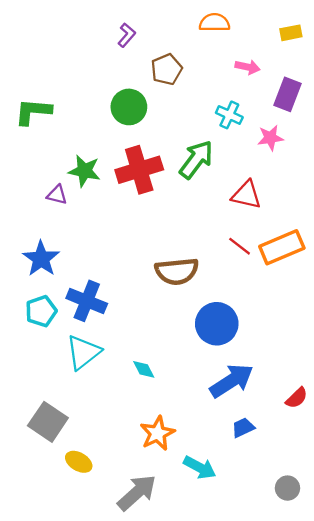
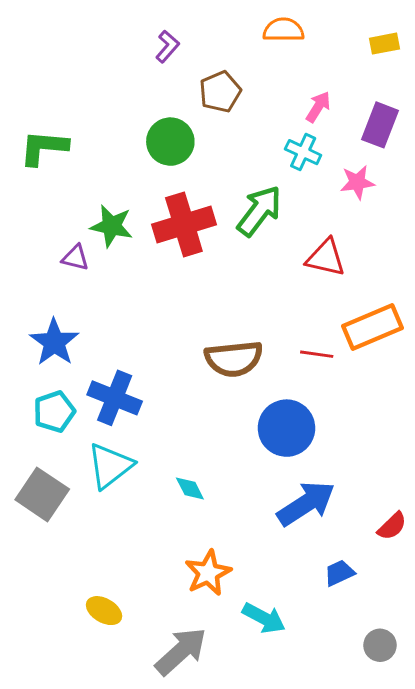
pink arrow: (248, 67) -> (318, 107), moved, turned -70
red line: (240, 246) -> (317, 354), moved, turned -30
gray square: (48, 422) -> (42, 494), moved
blue trapezoid: (243, 428) -> (339, 573), moved

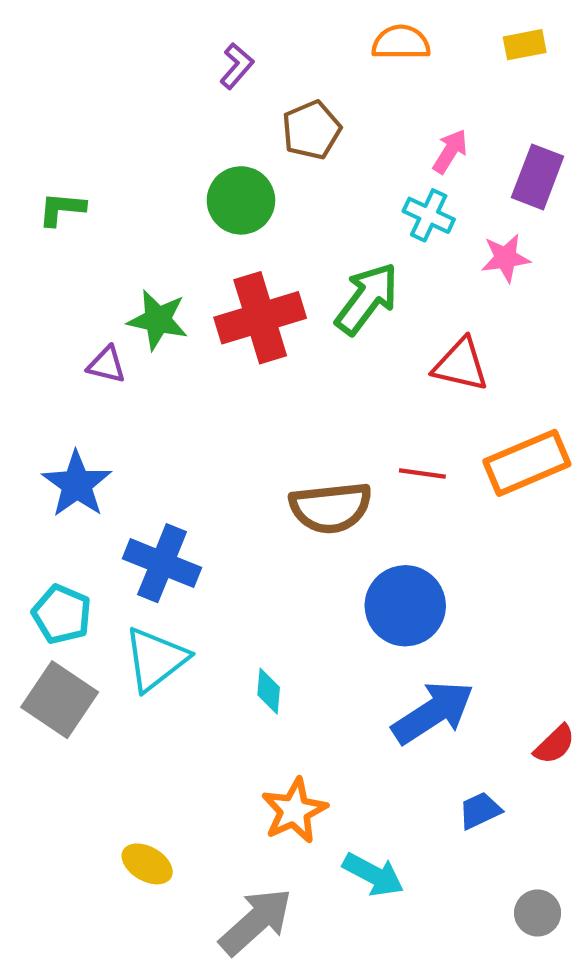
yellow rectangle: (385, 44) -> (525, 45), moved
green L-shape: (44, 148) -> (62, 209), size x0.7
red line: (317, 354) -> (422, 473), moved
cyan pentagon: (54, 412) -> (62, 614), moved, turned -30
cyan diamond: (190, 488) -> (269, 691), turned 32

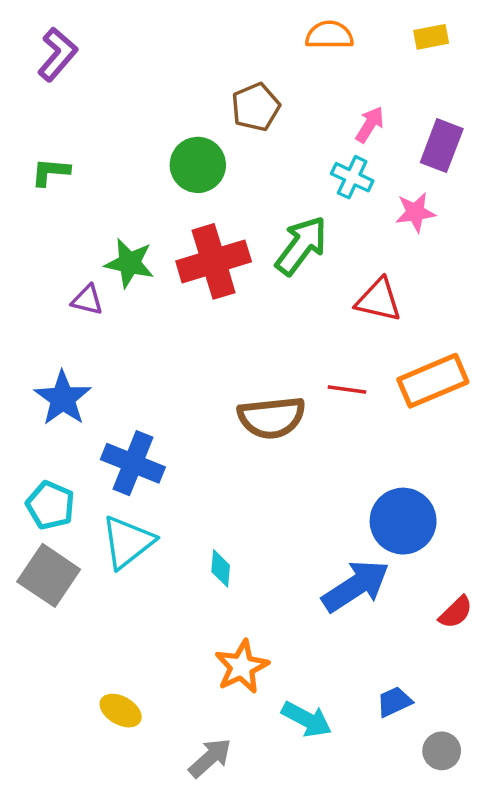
purple L-shape: (237, 66) -> (57, 54), moved, size x1.4
blue circle: (405, 606) -> (403, 521), moved
blue trapezoid: (480, 811) -> (394, 702), moved
gray arrow: (256, 922) -> (210, 758), size x0.7

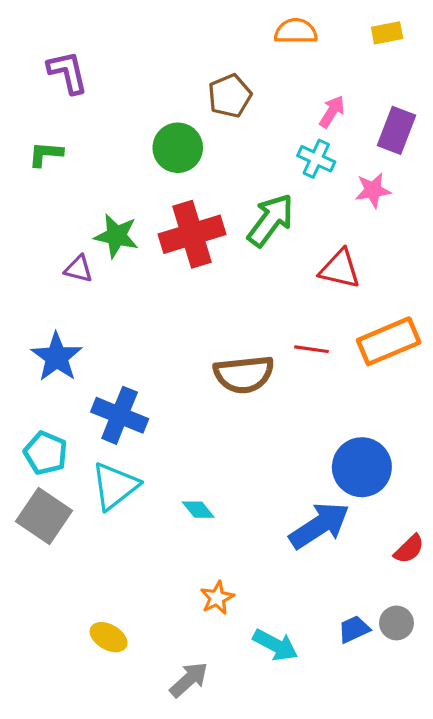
purple L-shape: (57, 54) -> (68, 72), moved, turned -54
cyan diamond: (221, 568) -> (198, 510), turned -44
orange star: (242, 667) -> (217, 598), size x0.7
gray circle: (442, 751) -> (396, 623), moved

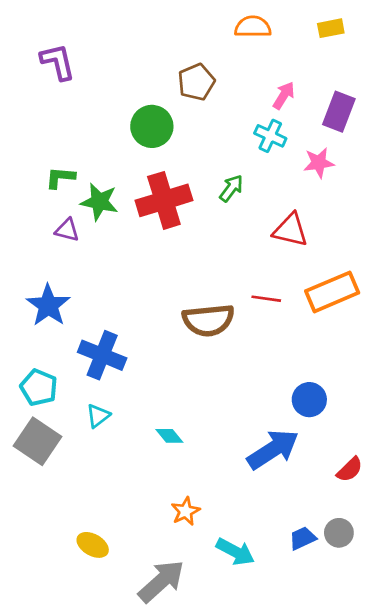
green L-shape: (46, 154) -> (60, 178), moved
green arrow: (271, 220) -> (231, 188), size x0.6
blue circle: (362, 467) -> (309, 400), size x0.7
cyan triangle: (115, 486) -> (98, 416), size x0.6
gray arrow: (189, 680) -> (161, 581), size x1.4

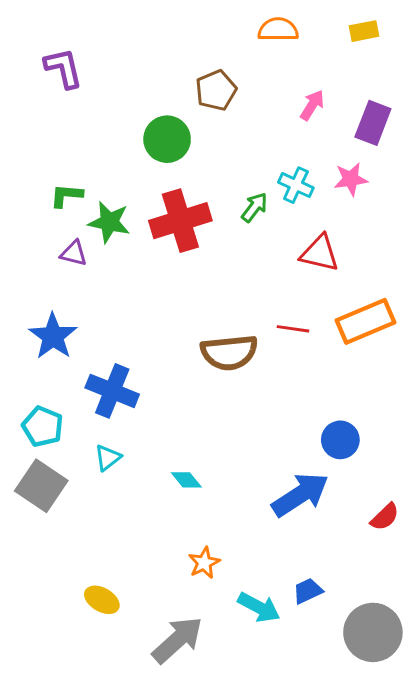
cyan cross: (270, 136) -> (296, 185), moved
gray circle: (339, 533) -> (373, 632), moved, size x1.8
blue trapezoid: (303, 538) -> (308, 591), moved

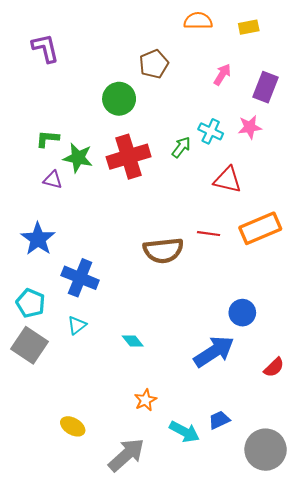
yellow rectangle: (364, 31) -> (249, 27), moved

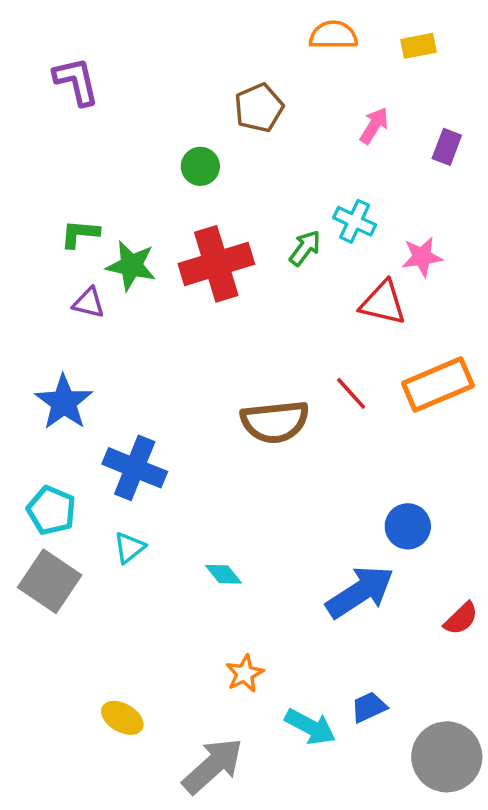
purple rectangle: (266, 87) -> (447, 147), size x0.7
green circle: (119, 99) -> (200, 166), size x0.7
pink star: (250, 127) -> (422, 257), moved
red line: (209, 234) -> (351, 393), turned 40

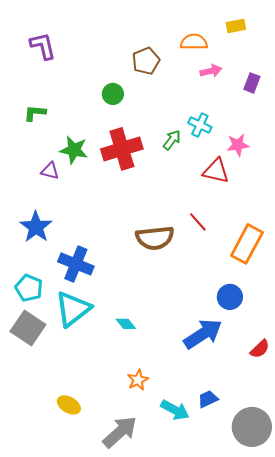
orange semicircle: (333, 35) -> (194, 42), moved
pink arrow: (374, 126) -> (211, 71), turned 45
green L-shape: (80, 234) -> (35, 113), moved
orange rectangle: (438, 384) -> (247, 244), moved, turned -39
cyan triangle: (129, 548) -> (73, 309), size x2.0

